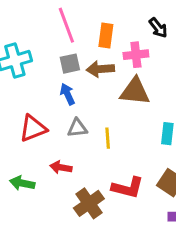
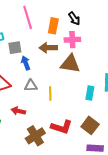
black arrow: (158, 28) -> (74, 19), moved
gray square: (70, 64) -> (15, 48), moved

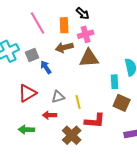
gray triangle: (31, 86) -> (58, 97), moved
yellow line: (50, 93) -> (78, 102), moved
brown square: (90, 125) -> (122, 103), moved

